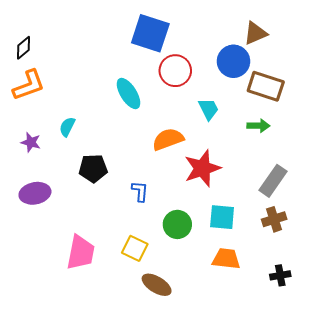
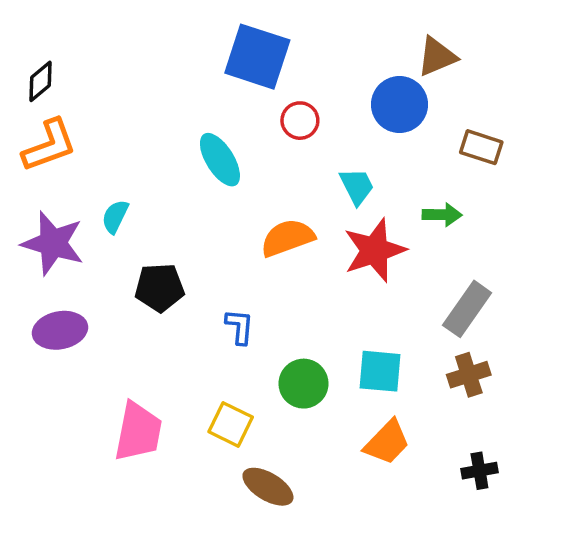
red circle: (175, 71) -> (300, 121), size x0.7
brown rectangle: (266, 86) -> (481, 147), moved, size x0.7
purple star: (31, 142) -> (53, 243), size x1.8
red star: (202, 168) -> (375, 250), moved
orange trapezoid: (226, 259) -> (387, 442), turned 128

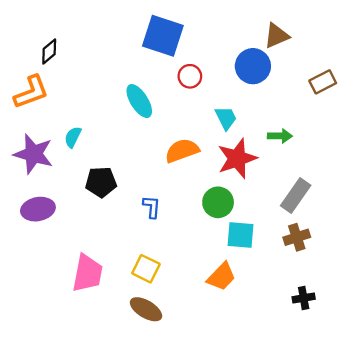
black diamond: (40, 81) -> (49, 52), moved
brown rectangle: (481, 147) -> (323, 82), moved, turned -45
green circle: (303, 384) -> (218, 202), moved
orange trapezoid: (387, 442) -> (221, 277), moved
brown ellipse: (268, 487) -> (146, 309), moved

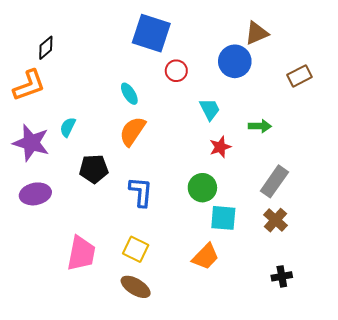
cyan ellipse: (139, 101) -> (129, 94), size x0.7
orange semicircle: (182, 151) -> (132, 131), moved, turned -36
red star: (237, 158) -> (220, 147), size x0.6
blue L-shape: (152, 207) -> (141, 192), size x1.4
brown cross: (297, 237) -> (275, 220), turned -30

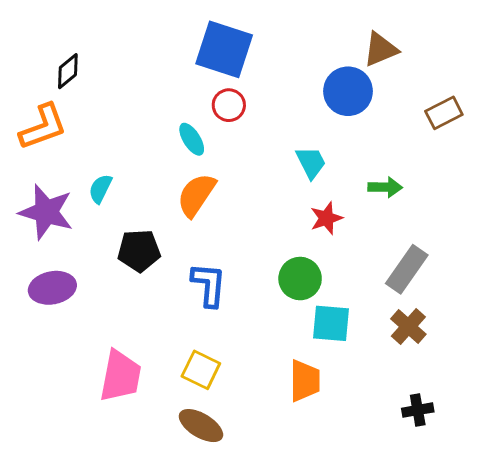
red circle: (176, 71) -> (229, 105), moved
orange trapezoid: (206, 257) -> (305, 381), turned -44

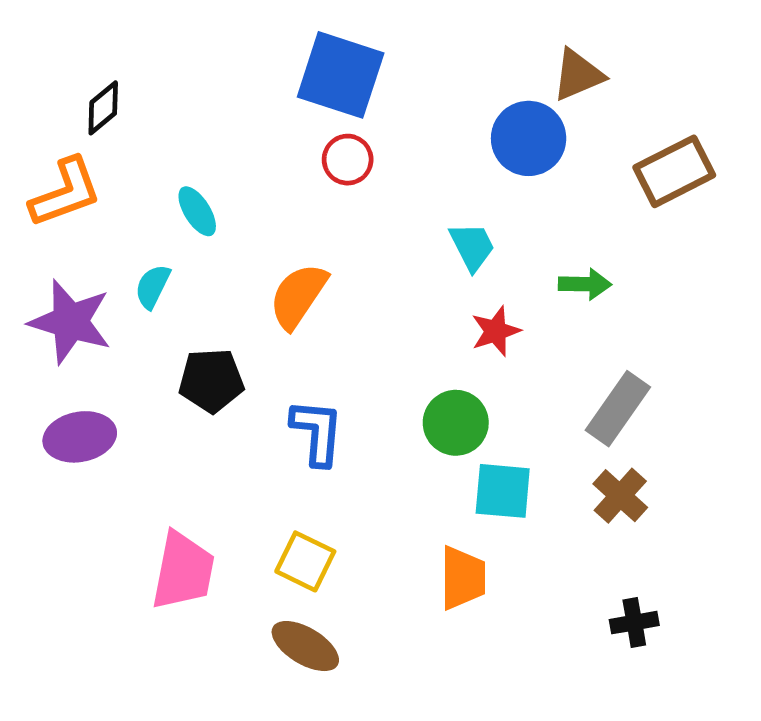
brown rectangle: (444, 113) -> (674, 171), size x1.4
cyan ellipse: (192, 139) -> (197, 211), moved

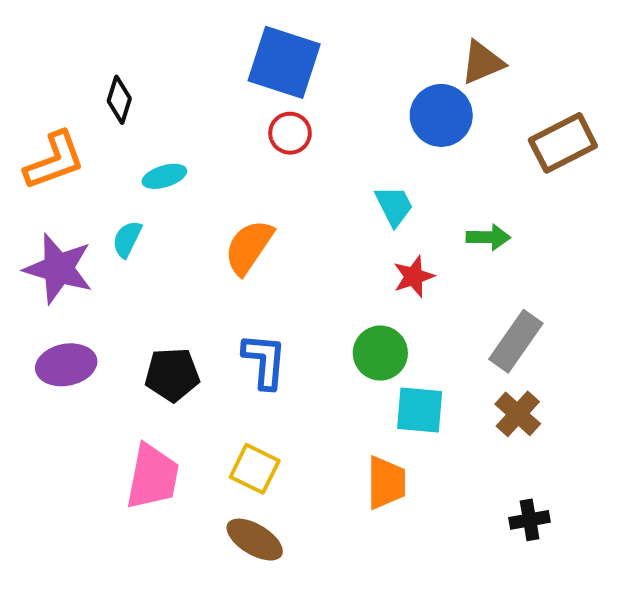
black diamond: (103, 108) -> (119, 100), moved, turned -33
cyan ellipse: (197, 211) -> (164, 176), turned -75
black pentagon: (211, 380) -> (172, 375), moved

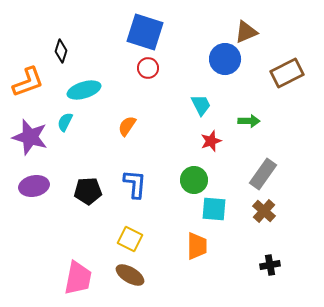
cyan ellipse: (164, 176) -> (84, 90), size x1.5
orange semicircle: (249, 247) -> (127, 126), size x0.7
pink trapezoid: (153, 477) -> (78, 278), moved

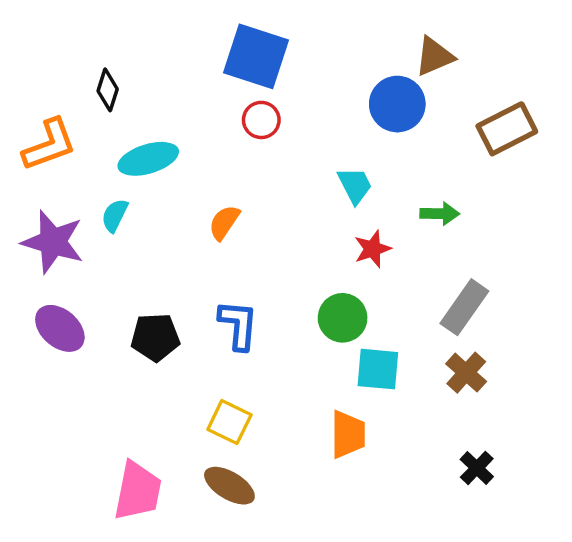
purple ellipse: (34, 186) -> (60, 328), turned 52
black cross: (270, 265) -> (477, 468), turned -36

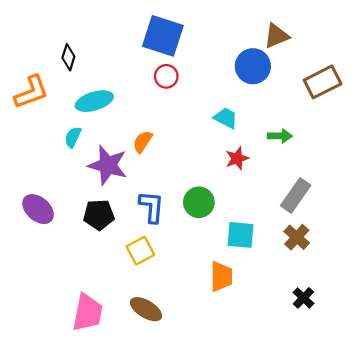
cyan trapezoid: (355, 185) -> (226, 118), turned -35
purple star: (53, 242) -> (108, 165), moved
green circle: (343, 318) -> (199, 202), moved
yellow square: (229, 422) -> (140, 251), moved, turned 36

